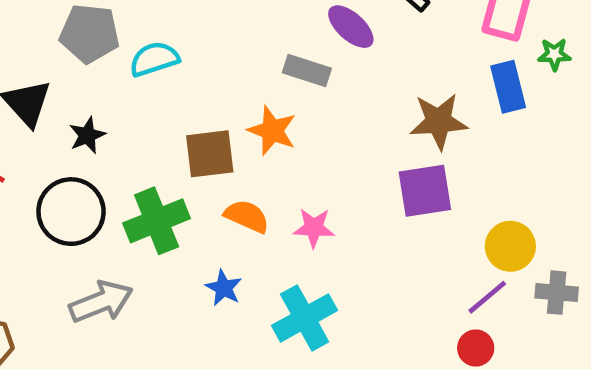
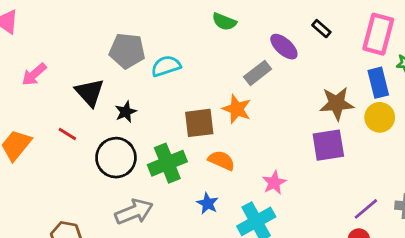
gray rectangle: (307, 71) -> (258, 73), turned -56
pink star: (314, 228) -> (274, 183), moved, turned -30
yellow circle: (510, 246) -> (380, 117), moved

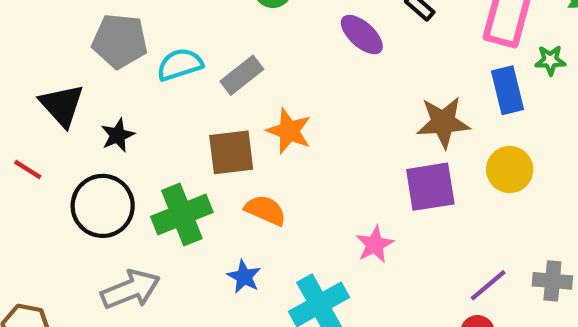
gray rectangle: (258, 73) -> (242, 75), moved
yellow circle: (380, 117) -> (510, 169), moved
pink star: (274, 183) -> (375, 244), moved

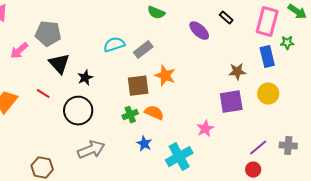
gray pentagon: (120, 41) -> (48, 34), moved
brown star: (443, 122) -> (237, 72), size x0.7
green cross: (182, 214) -> (130, 115), moved, size x0.6

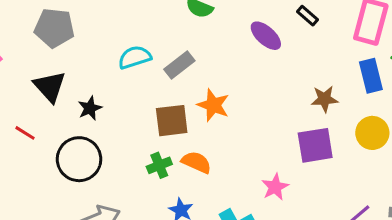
gray pentagon: (48, 34) -> (54, 28), moved

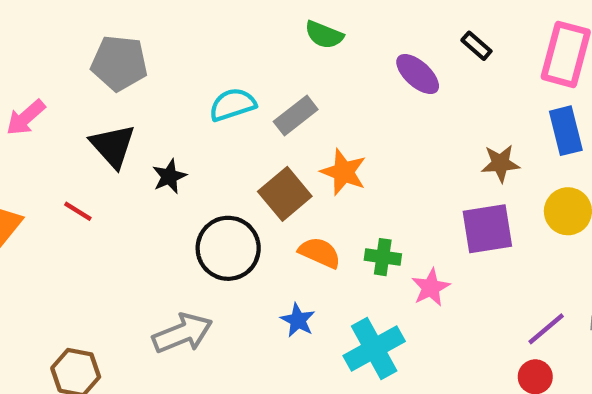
brown square: (172, 121) -> (285, 194), turned -33
black circle: (79, 159) -> (228, 248), moved
green cross: (159, 165) -> (383, 257), moved, turned 30

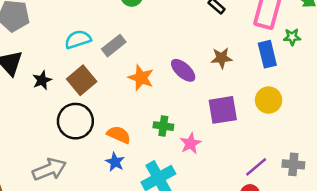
purple ellipse: (418, 74) -> (183, 70), moved
brown star: (500, 163) -> (222, 58), moved
brown square: (285, 194) -> (82, 80), moved
orange semicircle: (320, 253) -> (119, 135), moved

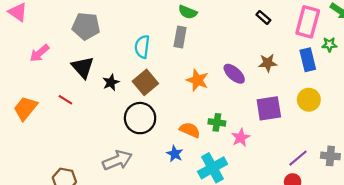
cyan semicircle: (78, 39) -> (142, 47), turned -65
gray rectangle: (114, 46) -> (180, 37), moved, turned -42
orange semicircle: (119, 135) -> (190, 130), moved

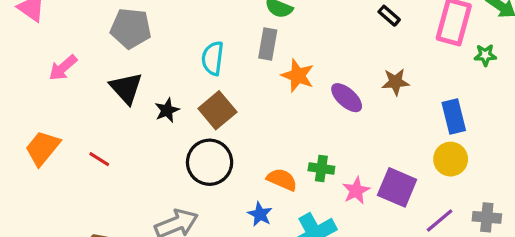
blue rectangle: (308, 60) -> (454, 117), moved
orange star: (197, 80) -> (298, 76), moved
red line: (65, 100) -> (99, 159), moved
yellow circle: (309, 100) -> (451, 159), moved
purple square: (269, 108) -> (397, 187), moved, turned 32

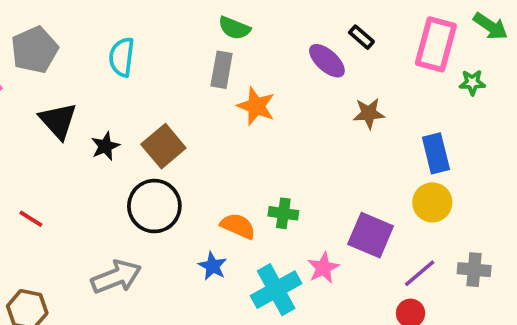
gray pentagon: (131, 28) -> (34, 50), moved, turned -30
cyan semicircle: (213, 58) -> (122, 57), moved
purple ellipse: (347, 98) -> (327, 61), moved
red line: (99, 159) -> (31, 219), moved
pink star: (356, 191) -> (323, 268), moved

